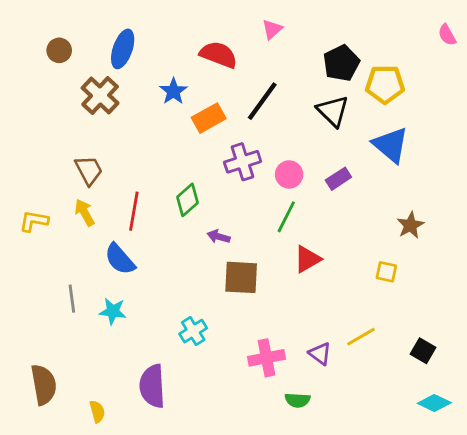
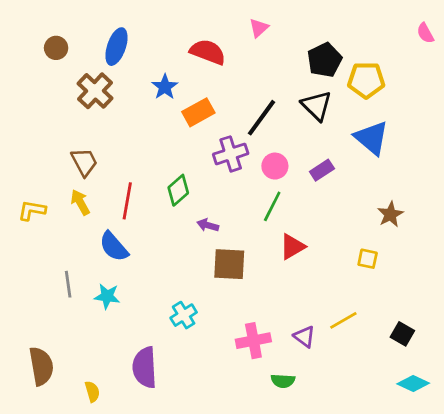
black line: (262, 101) -> (261, 118), moved

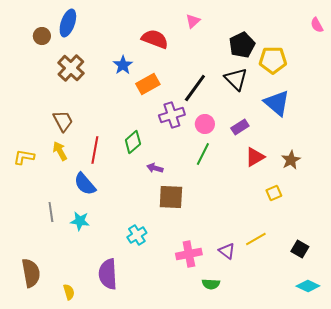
blue ellipse: (116, 47) -> (68, 23), moved
red triangle: (292, 247) -> (255, 157), moved
yellow square: (368, 259) -> (274, 193), turned -35

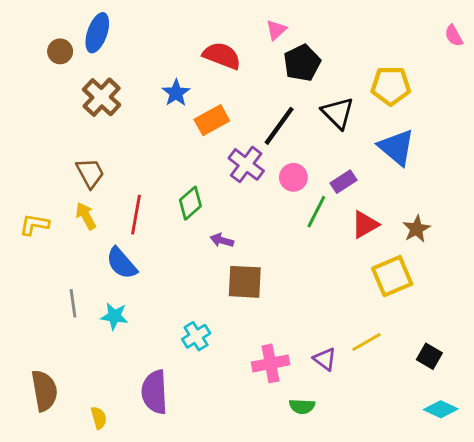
black pentagon: (242, 45) -> (302, 63), moved
purple cross: (172, 115) -> (246, 164), turned -35
green line: (203, 154) -> (316, 212), moved
yellow square: (274, 193) -> (392, 276), size x1.8

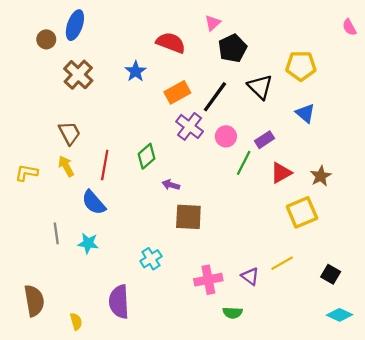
orange rectangle: (212, 120) -> (177, 92), moved
blue triangle: (396, 147) -> (305, 113), size x0.7

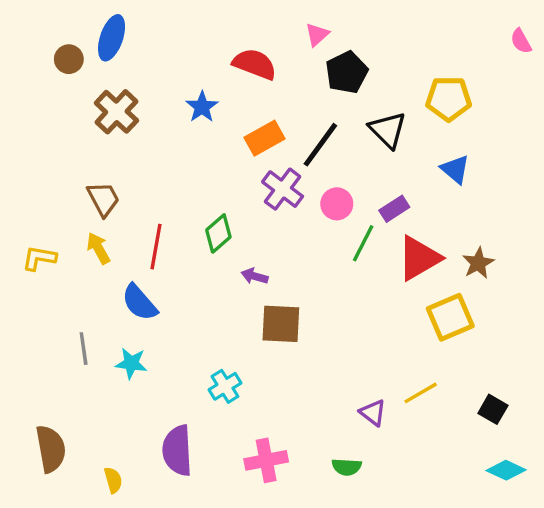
red triangle: (281, 173) -> (419, 258), size x1.4
pink cross: (208, 280) -> (266, 460), moved

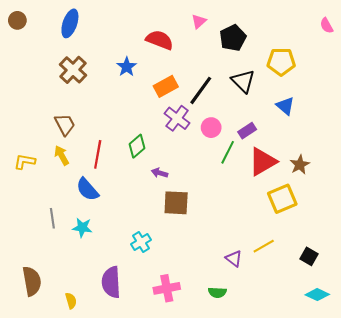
brown circle: (69, 59) -> (17, 20), moved
black pentagon: (347, 72) -> (233, 38), moved

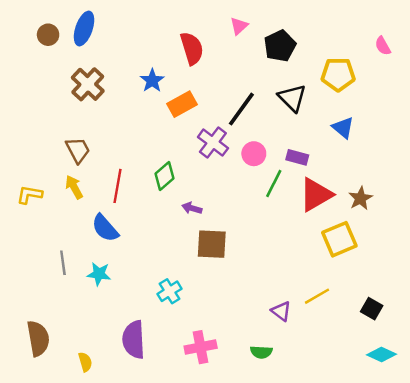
brown circle: (17, 20) -> (48, 35), moved
pink semicircle: (327, 26) -> (383, 46), moved
red semicircle: (160, 40) -> (192, 48), turned 52
orange rectangle: (166, 86) -> (182, 104), moved
purple rectangle: (247, 131) -> (297, 157), turned 48

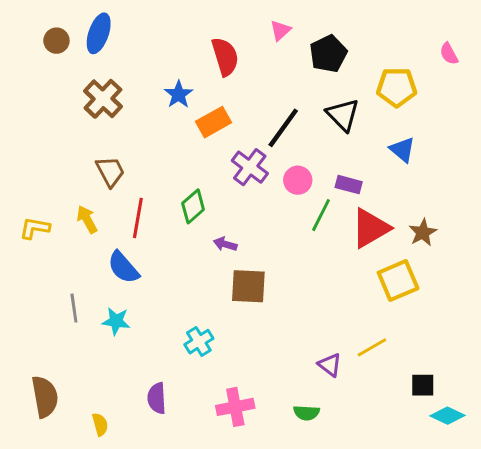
brown trapezoid: (78, 150) -> (110, 171), moved
black square: (372, 309) -> (423, 385), moved, turned -30
purple semicircle: (134, 340) -> (157, 398), size x0.7

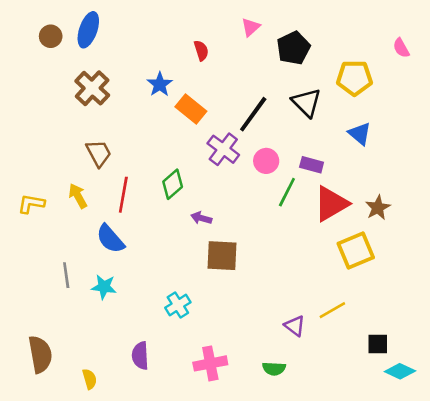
red semicircle: (225, 57) -> (201, 51), size x0.6
orange rectangle: (213, 122) -> (191, 109), turned 68

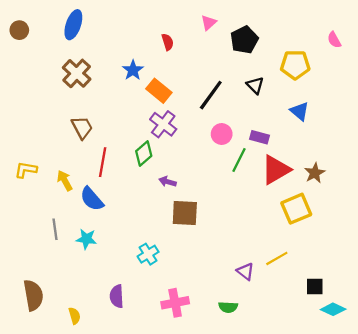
brown circle: (51, 36) -> (19, 30), moved
black triangle: (306, 102) -> (255, 85), size x0.7
purple cross: (223, 149) -> (163, 124), moved
yellow arrow: (78, 196) -> (65, 181), moved

